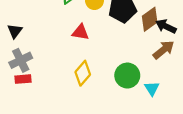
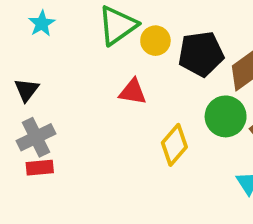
yellow diamond: (83, 73) -> (174, 145), moved
green circle: (127, 76) -> (226, 116), moved

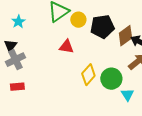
cyan star: (42, 24) -> (18, 22), moved
green circle: (226, 116) -> (111, 79), moved
gray cross: (36, 137) -> (15, 60), moved

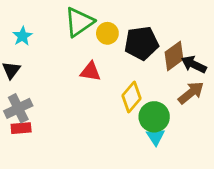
gray cross: (15, 60) -> (18, 108), moved
yellow diamond: (88, 75) -> (131, 97), moved
cyan triangle: (127, 95) -> (156, 137), moved

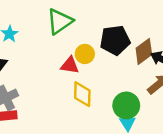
yellow circle: (107, 33) -> (85, 54), moved
yellow diamond: (131, 97) -> (82, 94), moved, turned -40

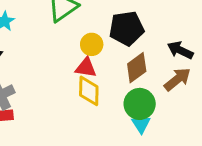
brown diamond: (144, 51) -> (137, 68), moved
red triangle: (70, 65) -> (86, 68), moved

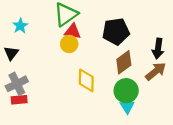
yellow circle: (92, 44) -> (69, 44), moved
black arrow: (180, 50) -> (158, 49), turned -108
red triangle: (86, 68) -> (73, 31), moved

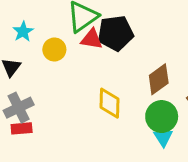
black pentagon: (116, 31) -> (115, 33), moved
yellow circle: (69, 44) -> (54, 49), moved

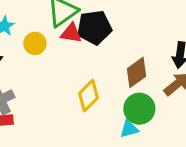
yellow diamond: (109, 103) -> (89, 96), turned 44
cyan triangle: (163, 137) -> (129, 129), moved, turned 48

